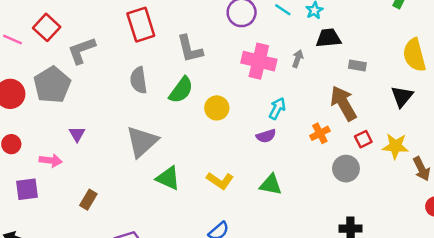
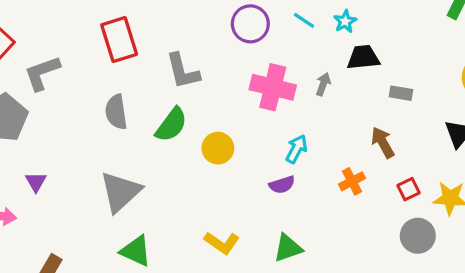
brown arrow: (343, 103) -> (383, 142), size x0.7
gray circle: (346, 169) -> (418, 236), moved
green triangle: (168, 178) -> (136, 251), moved
green triangle: (271, 185) -> (288, 248), turned -30

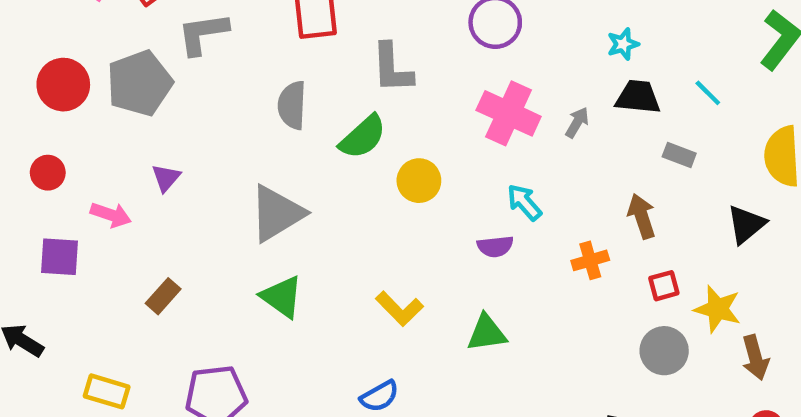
cyan line: (304, 20) -> (708, 93), moved
cyan arrow: (297, 149) -> (524, 202), turned -80

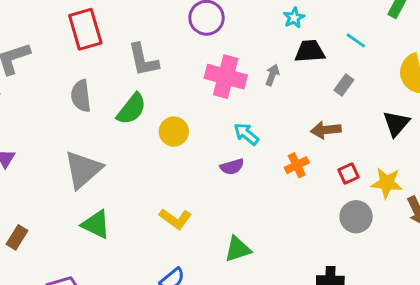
gray rectangle: (679, 155) -> (344, 85), turned -65
brown arrow: (642, 216) -> (326, 130), turned -68
green triangle: (487, 333) -> (238, 249), moved

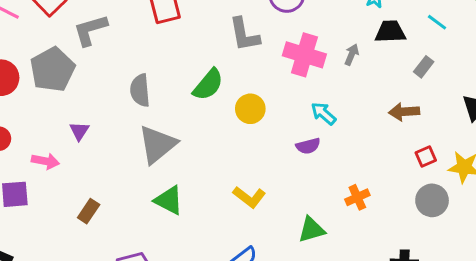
gray L-shape: (143, 60) -> (244, 34), moved
gray semicircle: (81, 96) -> (140, 90), moved
orange cross: (297, 165) -> (357, 197), moved

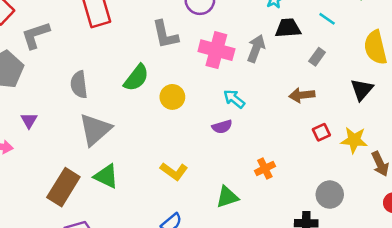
gray arrow: (352, 54) -> (256, 48), size x1.5
gray circle: (432, 200) -> (330, 195), moved
brown rectangle: (89, 211) -> (63, 187), moved, size x1.8

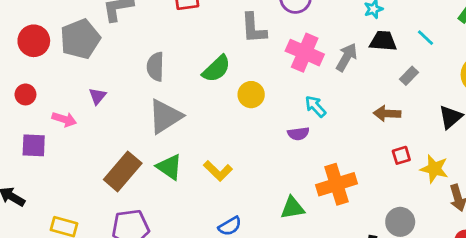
orange cross: (265, 168) -> (337, 184), size x1.8
yellow L-shape: (174, 171) -> (218, 171), moved

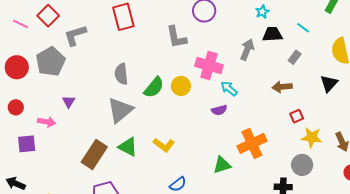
pink cross: (305, 53) -> (209, 66), moved
gray semicircle: (155, 67) -> (121, 74), moved
green semicircle: (216, 69) -> (154, 87), moved
yellow star: (434, 169) -> (312, 137), moved

